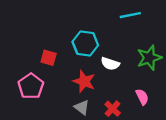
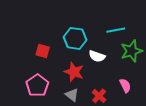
cyan line: (130, 15) -> (116, 30), moved
pink pentagon: (31, 86) -> (37, 85), moved

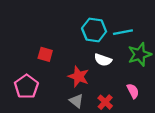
cyan hexagon: (75, 38) -> (94, 30), moved
pink pentagon: (37, 85) -> (26, 87), moved

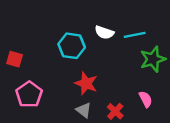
cyan hexagon: (94, 30) -> (72, 46), moved
red square: (45, 54) -> (15, 59), moved
white semicircle: (103, 60) -> (104, 32), moved

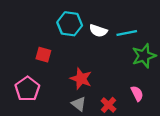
cyan hexagon: (72, 46) -> (70, 24), moved
red square: (15, 59) -> (43, 55), moved

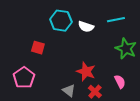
cyan line: (127, 33) -> (116, 20), moved
green star: (144, 56) -> (126, 49), turned -30
red star: (81, 79) -> (86, 72), moved

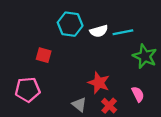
cyan line: (116, 20) -> (123, 32), moved
white semicircle: (86, 27) -> (99, 31), turned -35
pink pentagon: (24, 78) -> (28, 90), turned 30

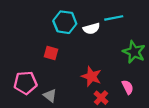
cyan line: (123, 32) -> (114, 18), moved
red square: (44, 55) -> (51, 53), moved
gray triangle: (79, 105) -> (50, 96), moved

